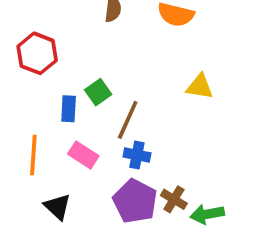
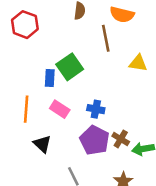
red hexagon: (37, 53) -> (25, 25), moved
green square: (98, 92) -> (70, 67), size x1.5
brown line: (128, 120) -> (106, 38), moved, turned -35

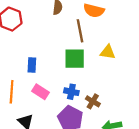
green square: (70, 67) -> (75, 59), moved, turned 35
brown cross: (121, 139) -> (93, 101), moved

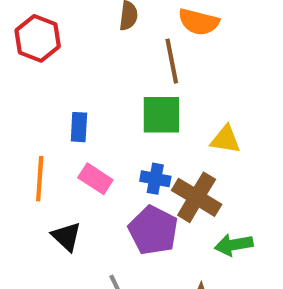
yellow triangle: (108, 52) -> (225, 140), moved
brown cross: (93, 101) -> (197, 197), size x1.6

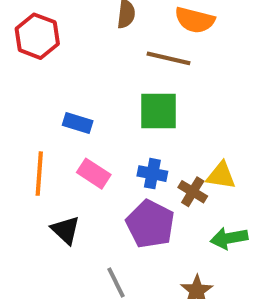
brown line: (172, 61) -> (168, 58), turned -66
blue rectangle: (79, 127) -> (78, 123), turned -76
yellow triangle: (225, 140) -> (221, 176), moved
brown cross: (197, 197) -> (193, 192), size x0.6

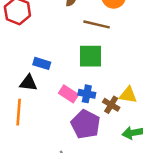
orange line: (39, 174) -> (19, 112), moved
pink rectangle: (94, 174) -> (69, 94), moved
black triangle: (66, 230) -> (28, 83), moved, turned -36

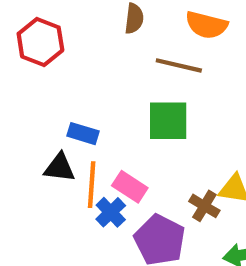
blue cross: (87, 94) -> (111, 212), moved, turned 35
orange line: (19, 112) -> (92, 185), moved

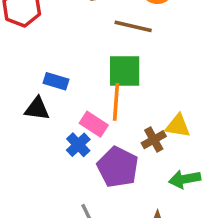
orange line: (92, 185) -> (116, 102), moved
brown cross: (204, 206) -> (154, 140), turned 30

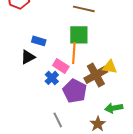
black triangle: (37, 109) -> (28, 57), turned -35
brown cross: (154, 140) -> (96, 75), size x1.6
green arrow: (185, 179) -> (114, 108), moved

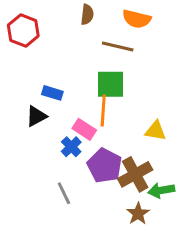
brown cross: (96, 75) -> (135, 174), moved
gray line: (58, 120) -> (64, 193), moved

